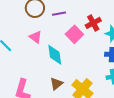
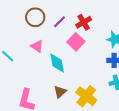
purple line: (59, 14) -> (60, 22), turned -32
red cross: (93, 23) -> (84, 22), moved

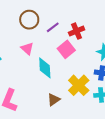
brown triangle: (60, 92) -> (54, 100), moved
yellow cross: (86, 96) -> (79, 85), moved

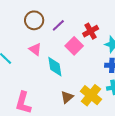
red cross: (77, 31) -> (91, 31), moved
yellow cross: (79, 85) -> (91, 95), moved

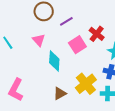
red cross: (91, 31) -> (97, 34), turned -35
yellow cross: (91, 95) -> (86, 84), moved

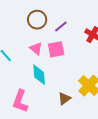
pink square: (77, 45) -> (56, 49), moved, turned 30
cyan diamond: (54, 61) -> (39, 75), moved

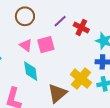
purple line: (61, 26) -> (60, 21), moved
brown triangle: (64, 99) -> (57, 93), size x1.5

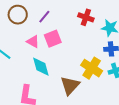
brown circle: (25, 16) -> (18, 15), moved
purple line: (60, 21) -> (44, 17), moved

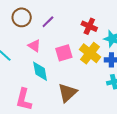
pink square: (53, 39) -> (64, 53), moved
yellow cross: (92, 68) -> (90, 53), moved

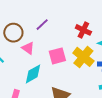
brown circle: (22, 17) -> (13, 33), moved
cyan diamond: (40, 71) -> (33, 74), turned 70

